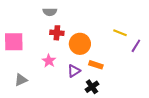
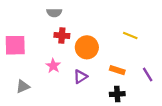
purple line: (136, 46) -> (148, 74), moved, turned -64
orange rectangle: (96, 65) -> (117, 70), moved
black cross: (92, 87) -> (117, 94), moved, turned 32

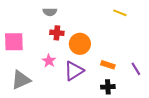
yellow line: (130, 35) -> (120, 13), moved
purple triangle: (80, 77) -> (74, 71), size x1.5
gray triangle: (23, 86) -> (21, 80), size x1.5

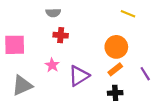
orange circle: (80, 44) -> (116, 47), moved
orange rectangle: (108, 65) -> (115, 69), turned -56

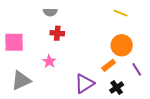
orange circle: (116, 47) -> (122, 45), moved
purple triangle: (79, 76) -> (84, 84), moved
black cross: (115, 93) -> (117, 88), moved, turned -32

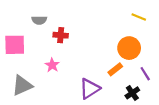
gray semicircle: (50, 12) -> (39, 20), moved
yellow line: (121, 13) -> (139, 17), moved
black cross: (117, 88) -> (132, 93), moved

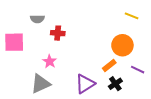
purple line: (145, 74) -> (138, 70), turned -32
gray triangle: (22, 85) -> (40, 84), moved
black cross: (132, 93) -> (115, 84), moved

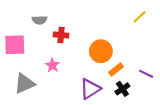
yellow line: (132, 16) -> (140, 17), turned -64
orange circle: (122, 45) -> (101, 51), moved
gray triangle: (40, 84) -> (24, 83), moved

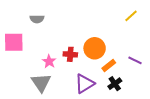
red cross: (61, 35) -> (70, 54), moved
purple line: (146, 74) -> (135, 60), moved
gray triangle: (24, 83) -> (41, 83), moved, turned -40

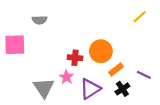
purple line: (135, 60) -> (144, 75), moved
pink star: (49, 61) -> (66, 77), moved

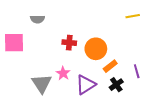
yellow line: (140, 17) -> (133, 16), turned 32
red cross: (75, 58) -> (69, 43), moved
purple line: (144, 75) -> (137, 71), turned 48

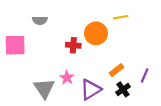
yellow line: (133, 16) -> (121, 17), moved
orange circle: (96, 49) -> (96, 33), moved
purple line: (137, 71) -> (145, 75), turned 40

